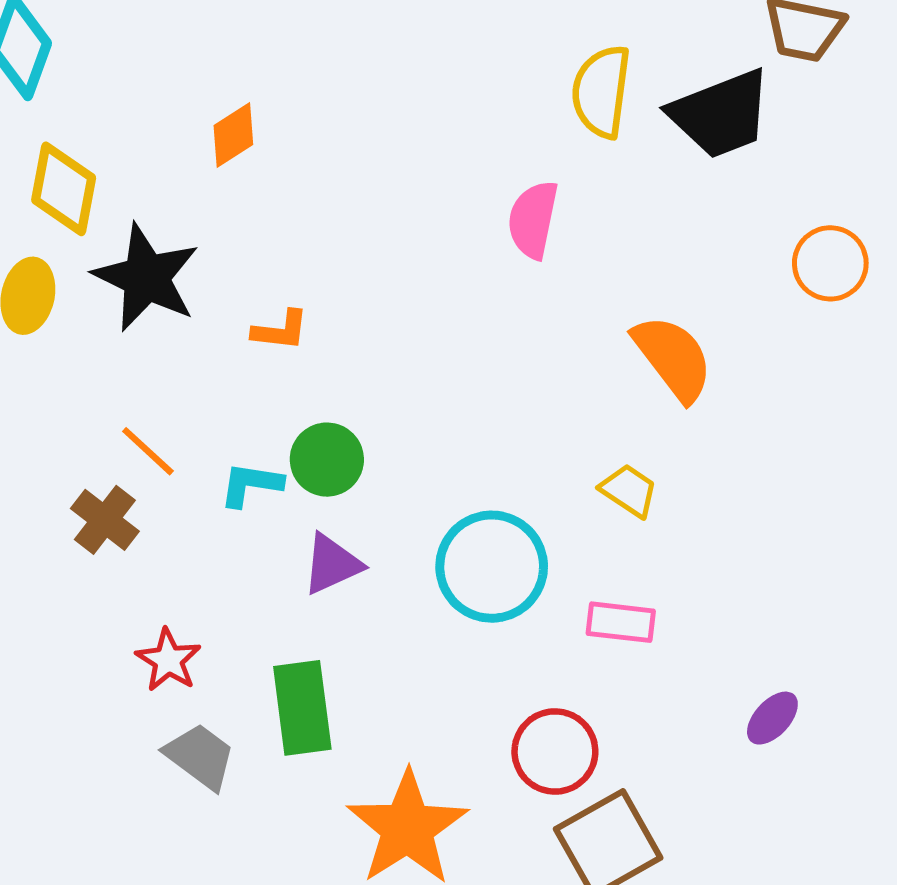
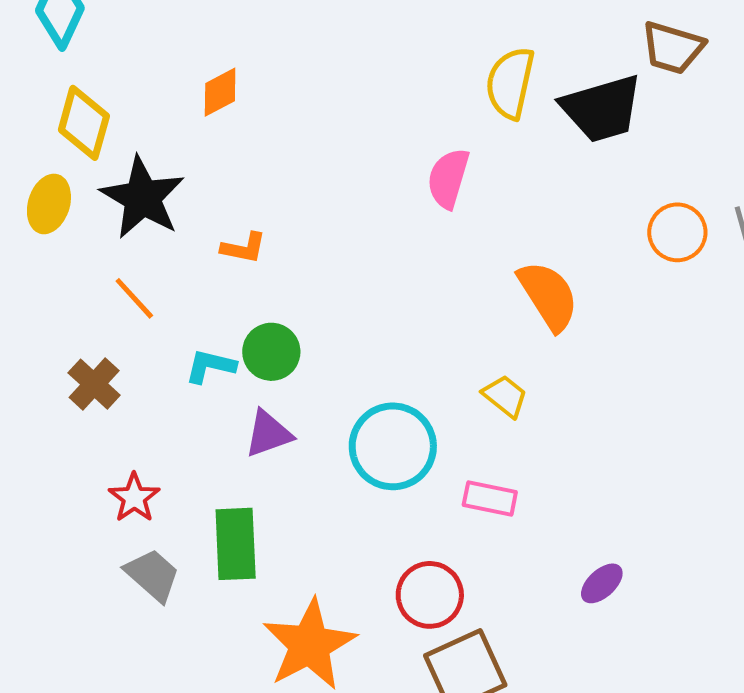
orange line: (148, 451) -> (134, 298), moved

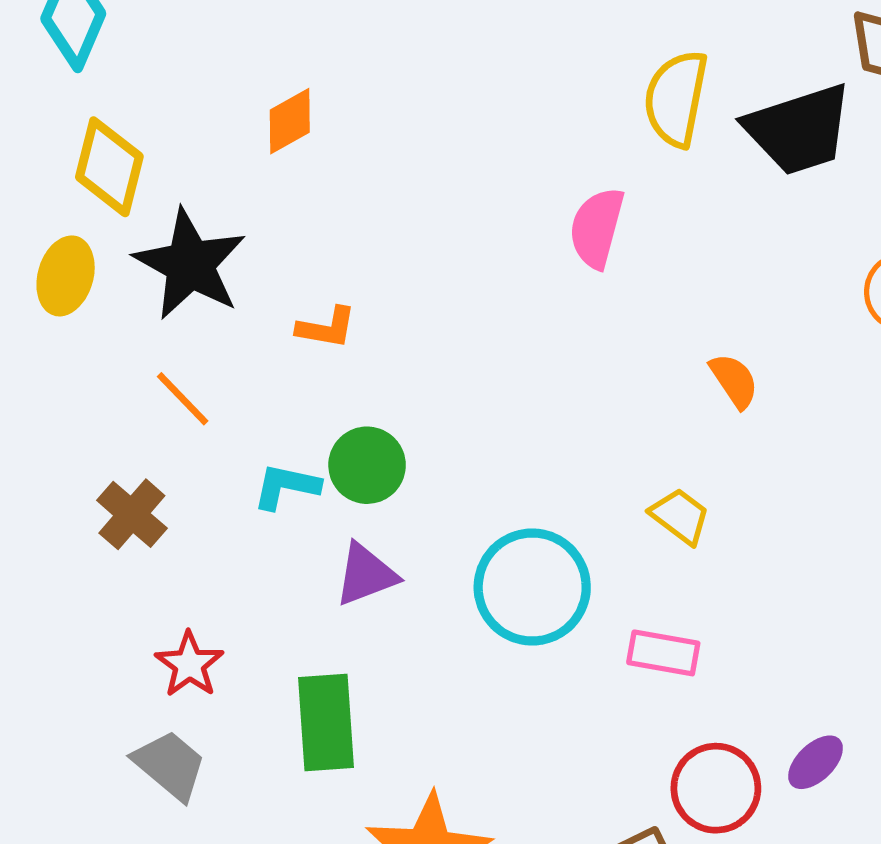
orange semicircle: (548, 296) -> (734, 381), size x0.6
gray trapezoid: (152, 575) -> (170, 765), moved
red circle: (430, 595) -> (716, 788), moved

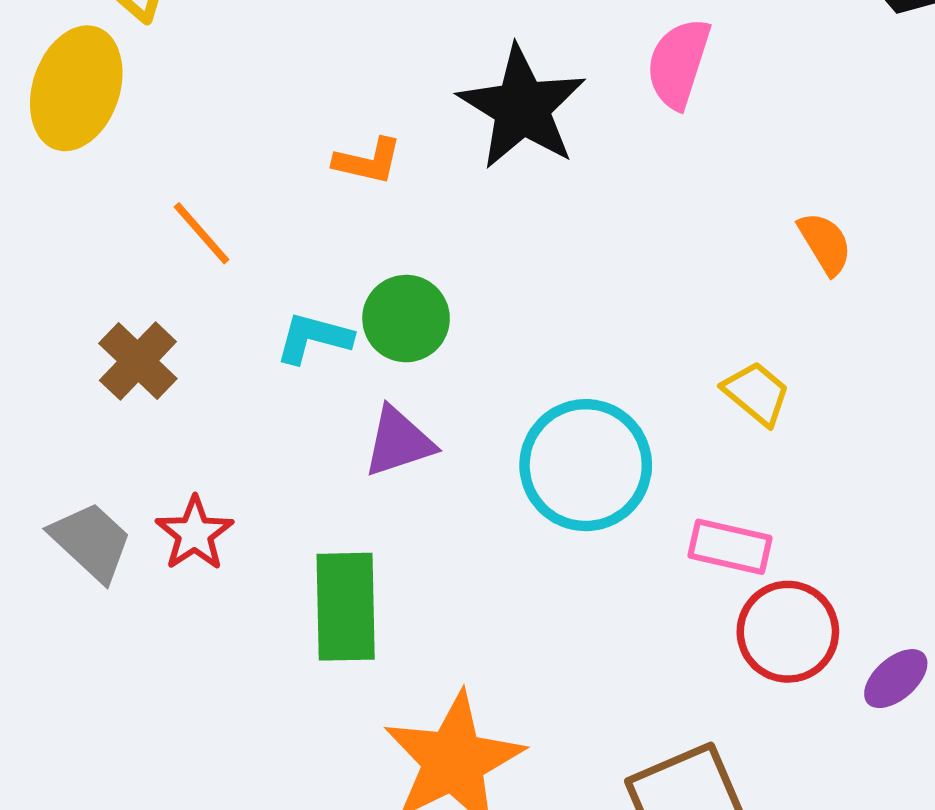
black star: (190, 264) -> (522, 108), moved
yellow ellipse: (66, 276) -> (76, 88), size x1.4
gray trapezoid: (170, 765) -> (91, 541), moved
red circle: (716, 788) -> (788, 632), moved

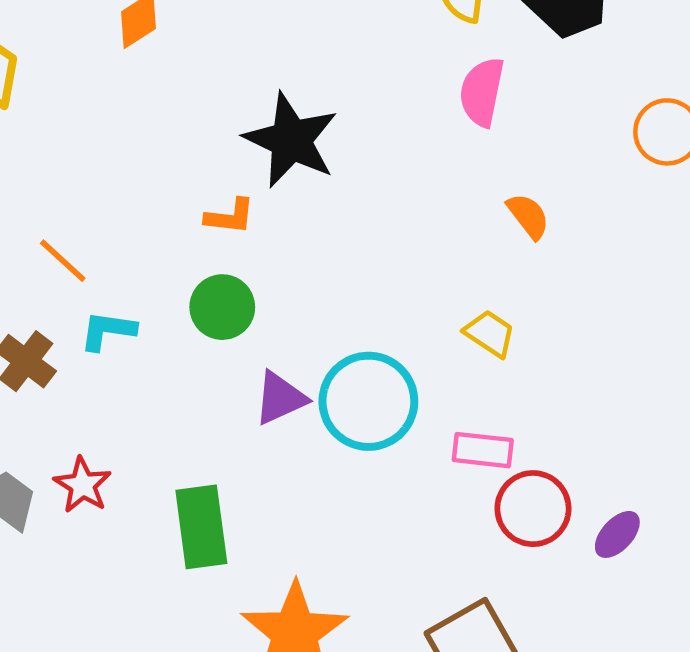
pink semicircle: (678, 63) -> (482, 92), moved
orange L-shape: (368, 161) -> (230, 216), moved
cyan L-shape: (314, 338) -> (108, 331), moved
purple triangle: (399, 442) -> (280, 398), moved

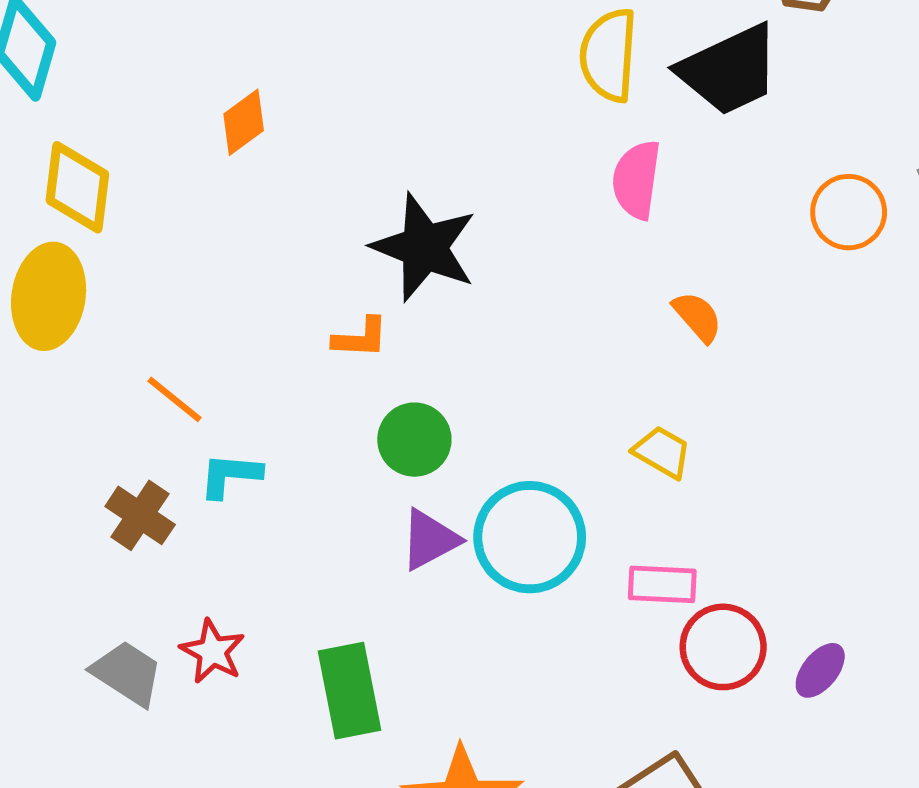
green circle: (222, 307) -> (414, 440), moved

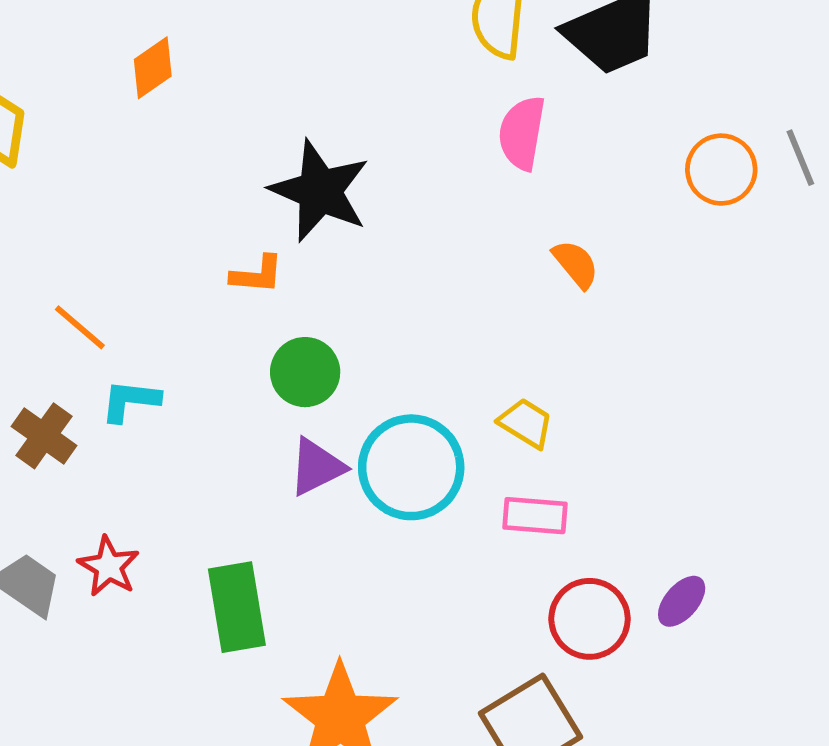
yellow trapezoid: (662, 452) -> (526, 423), moved
red circle: (723, 647) -> (590, 619), moved

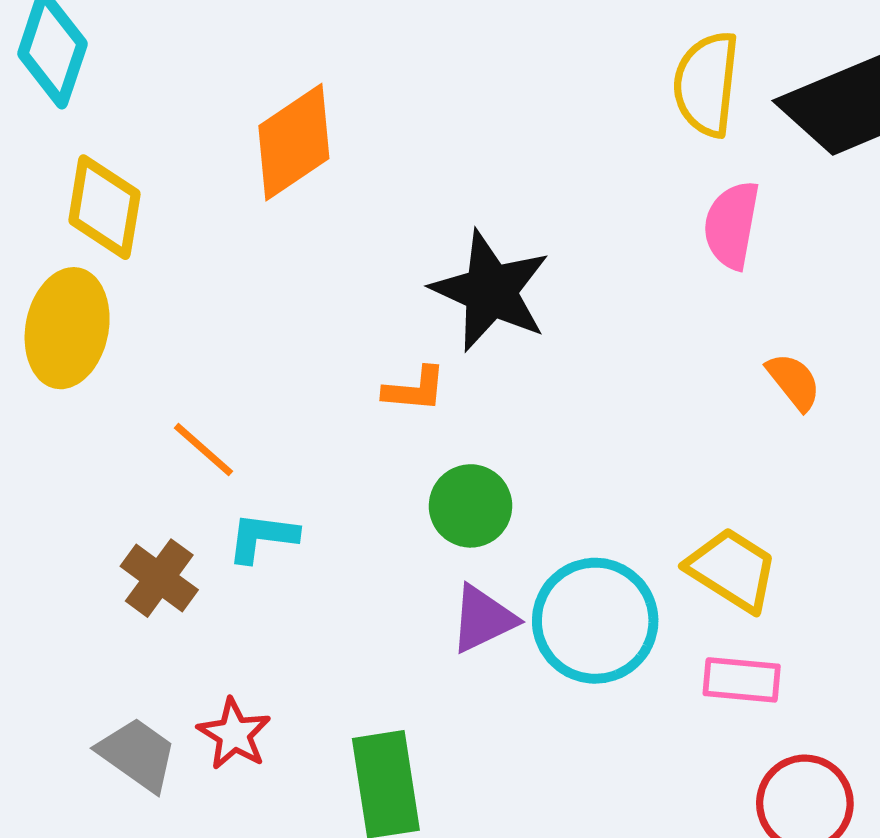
orange diamond: (153, 68) -> (294, 142), size x1.6
yellow trapezoid: (526, 423) -> (732, 570), size x1.4

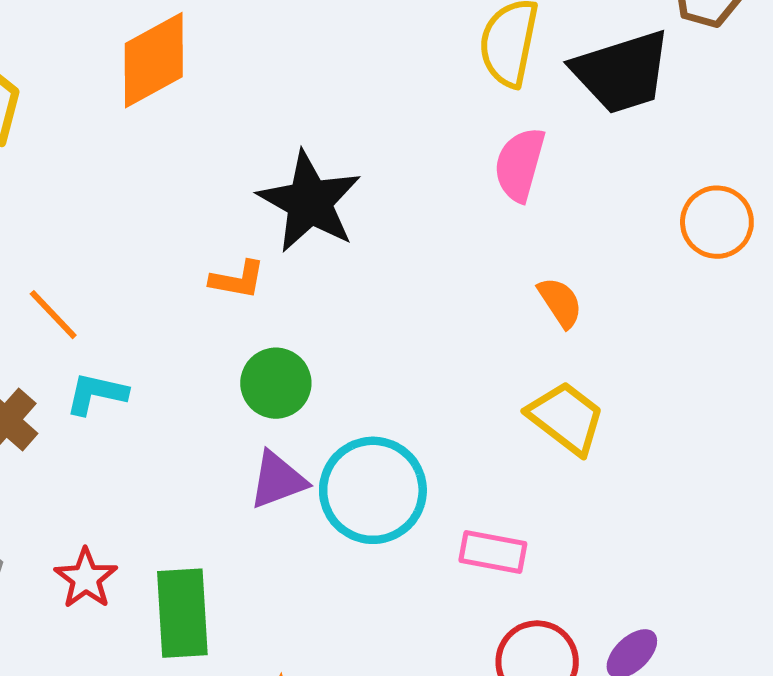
yellow trapezoid: (732, 570) -> (566, 418), moved
red star: (234, 734) -> (86, 578), moved

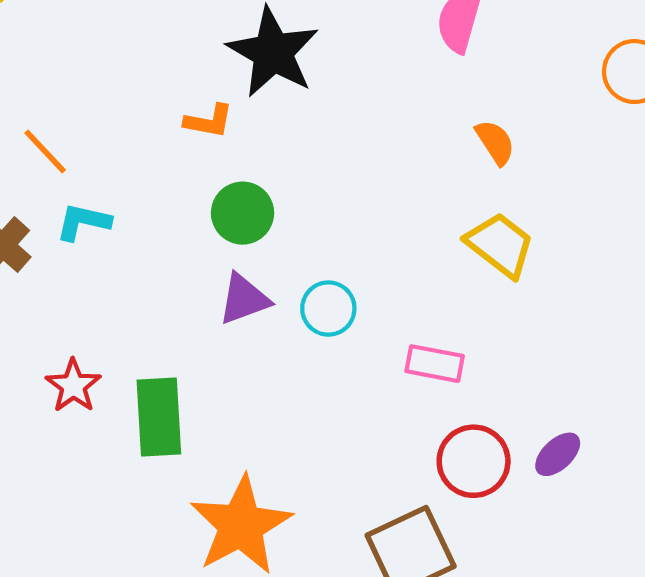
cyan circle: (373, 490) -> (328, 309), size x0.6

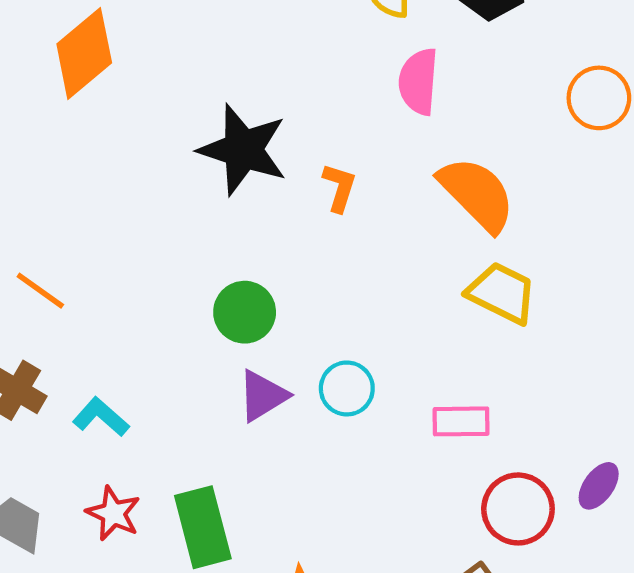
orange L-shape: (209, 121) -> (339, 187), moved, turned -72
orange semicircle: (495, 142) -> (477, 194), size x1.8
cyan L-shape: (83, 222) -> (101, 417), moved, turned 40

